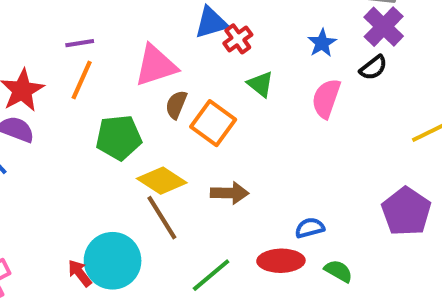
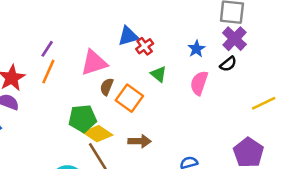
purple line: (80, 43) -> (47, 49), turned -48
green pentagon: (119, 138) -> (83, 118), moved

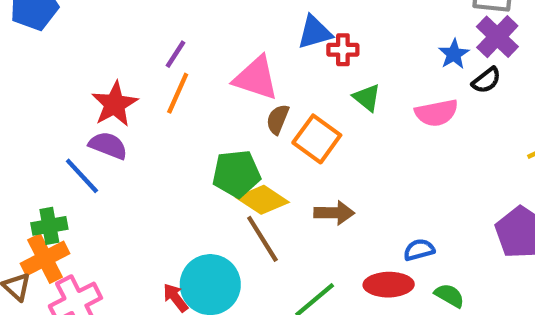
red cross: (145, 46) -> (343, 50), turned 36
blue star: (197, 49) -> (454, 54), moved
pink triangle: (94, 63) -> (256, 78), turned 36
pink semicircle: (199, 83) -> (436, 113), turned -120

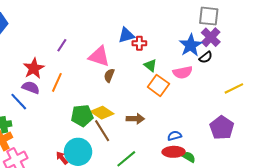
blue star: (454, 54) -> (191, 45), size x1.6
orange line: (178, 93) -> (57, 82), moved
orange square: (317, 139) -> (158, 85), moved
green pentagon: (236, 174) -> (82, 116), moved
red ellipse: (389, 285) -> (174, 152), moved

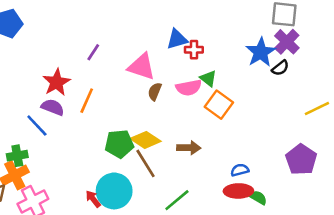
pink semicircle: (183, 72) -> (189, 88), moved

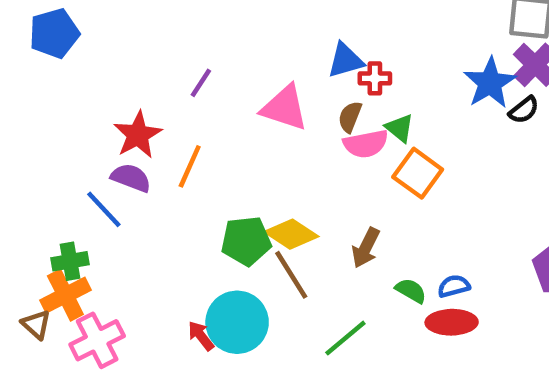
brown semicircle: (155, 92) -> (350, 117), moved
brown arrow: (189, 148) -> (366, 248), turned 115
green semicircle: (258, 197) -> (411, 291), moved

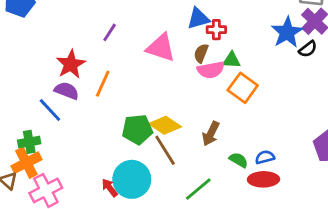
green triangle: (400, 128) -> (232, 60), turned -36

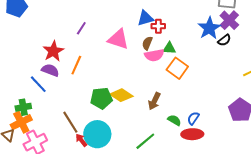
brown line: (165, 150) -> (70, 122), moved
blue semicircle: (265, 157) -> (193, 118), turned -40

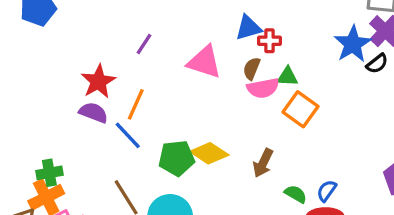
blue line: (38, 84) -> (128, 135), moved

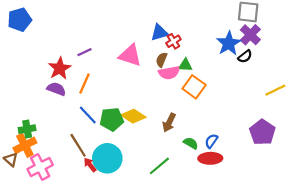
red cross: (270, 41) -> (173, 41), turned -32
purple line: (144, 44) -> (85, 52), moved, turned 32
blue line: (128, 135) -> (88, 115), moved

